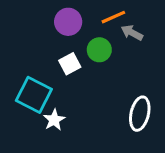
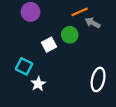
purple circle: (68, 22) -> (31, 12), moved
cyan square: (34, 95) -> (24, 66), size x0.7

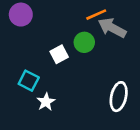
purple circle: (31, 12) -> (21, 15), moved
gray arrow: (93, 23) -> (112, 28), size x1.5

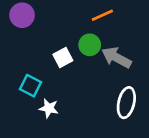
gray arrow: (112, 28) -> (116, 58), moved
white star: (46, 102) -> (49, 108), turned -30

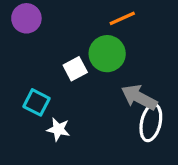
green circle: (90, 45) -> (107, 54), size x1.4
gray arrow: (116, 58) -> (139, 97), moved

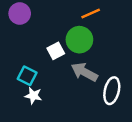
gray arrow: (139, 97) -> (84, 72), moved
white star: (58, 129) -> (33, 96), moved

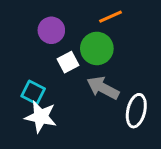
purple circle: (20, 14) -> (51, 30), moved
white star: (33, 96) -> (41, 117), size x1.5

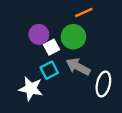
purple circle: (51, 30) -> (39, 34), moved
cyan square: (33, 92) -> (49, 70), moved, turned 36

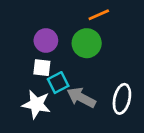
white square: (52, 47) -> (42, 68), moved, turned 35
gray arrow: (78, 67) -> (81, 98), moved

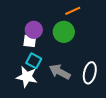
white square: (42, 68) -> (30, 41), moved
cyan square: (58, 83) -> (34, 61), moved, turned -35

